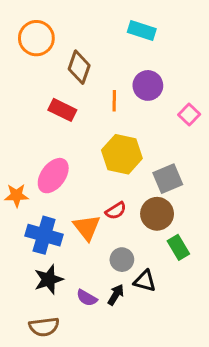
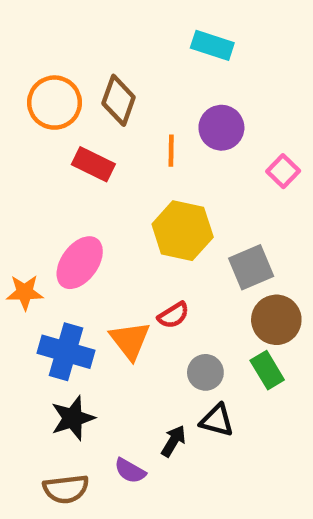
orange circle: (36, 38) -> (55, 103), moved
brown circle: (157, 214) -> (276, 320), moved
gray circle: (122, 260) -> (205, 372), moved
purple semicircle: (87, 298) -> (130, 471), moved

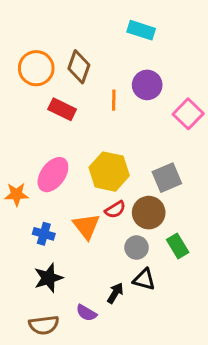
pink square: (283, 171) -> (188, 114), size x1.4
yellow hexagon: (183, 231) -> (109, 172), moved
brown circle: (276, 320) -> (149, 213), moved
blue cross: (66, 352) -> (44, 234), size x0.6

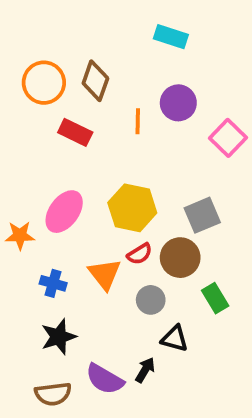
gray circle: (137, 248) -> (151, 300), moved
black arrow: (115, 293) -> (145, 370), moved
purple semicircle: (86, 313) -> (105, 379), size x1.5

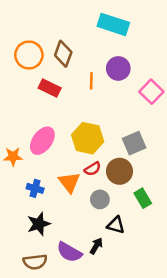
cyan rectangle: (171, 37) -> (113, 24), size x1.4

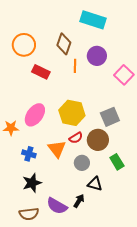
brown diamond: (63, 54) -> (64, 44), moved

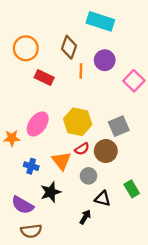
green rectangle: (117, 162) -> (132, 189), moved
black star: (32, 183) -> (51, 192), moved
purple semicircle: (57, 206) -> (23, 205), moved

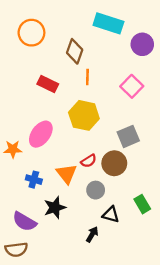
orange circle: (26, 48) -> (31, 33), moved
purple circle: (105, 60) -> (142, 44), moved
pink square: (134, 81) -> (132, 86), moved
yellow hexagon: (78, 122) -> (84, 115), moved
brown semicircle: (31, 231) -> (16, 250), moved

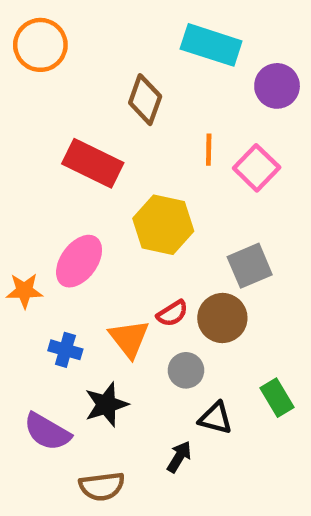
orange circle: (31, 33) -> (40, 45), moved
orange line: (87, 77) -> (209, 150), moved
red rectangle: (48, 84) -> (93, 163), size x1.4
brown semicircle: (16, 250) -> (102, 486), moved

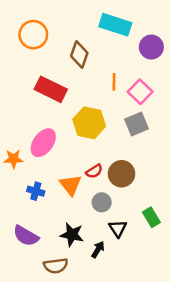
orange circle: (40, 45) -> (33, 35), moved
gray square: (250, 266) -> (136, 124), moved
black star: (106, 404) -> (72, 235), moved, turned 30
black triangle: (216, 418) -> (118, 228), turned 42

